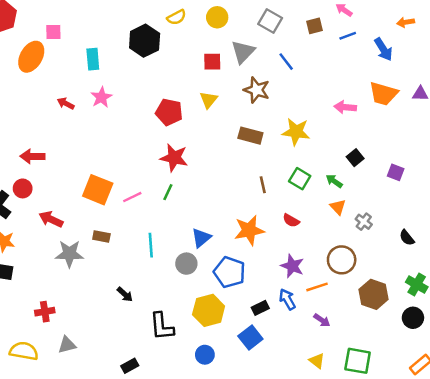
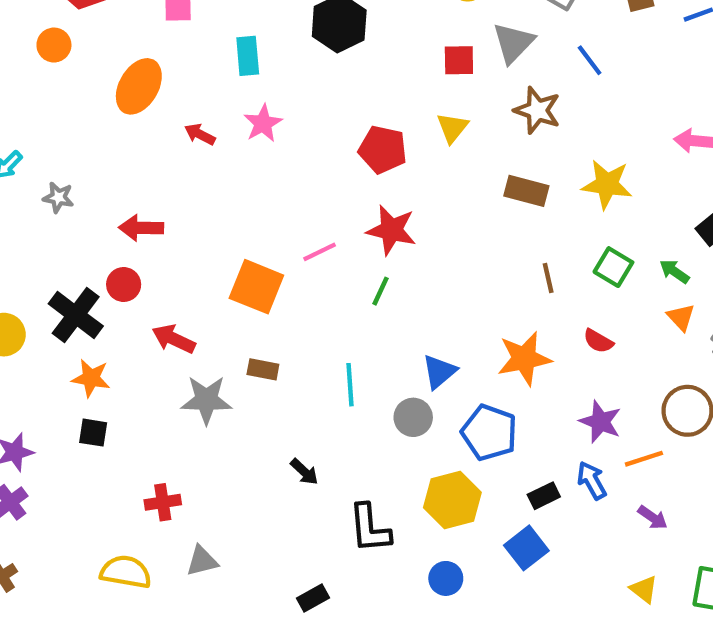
orange ellipse: (31, 57) -> (139, 86), moved
pink line: (132, 197) -> (320, 252), moved

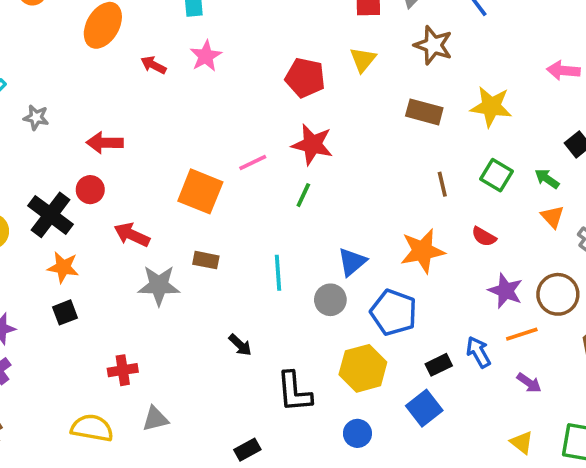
purple star: (600, 422) -> (506, 291), moved
black square: (93, 433) -> (65, 312), turned -30

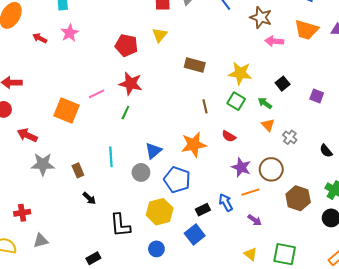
brown star: (433, 45) -> (261, 17), moved
yellow star: (491, 107) -> (240, 73), moved
brown rectangle: (206, 260) -> (78, 170), moved, turned 56

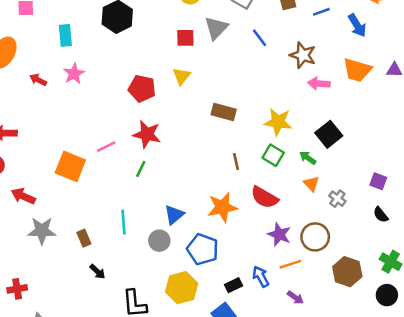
black square: (283, 84) -> (329, 134), size x1.5
purple square: (317, 96) -> (378, 181), moved
red semicircle: (229, 136) -> (264, 197), size x1.6

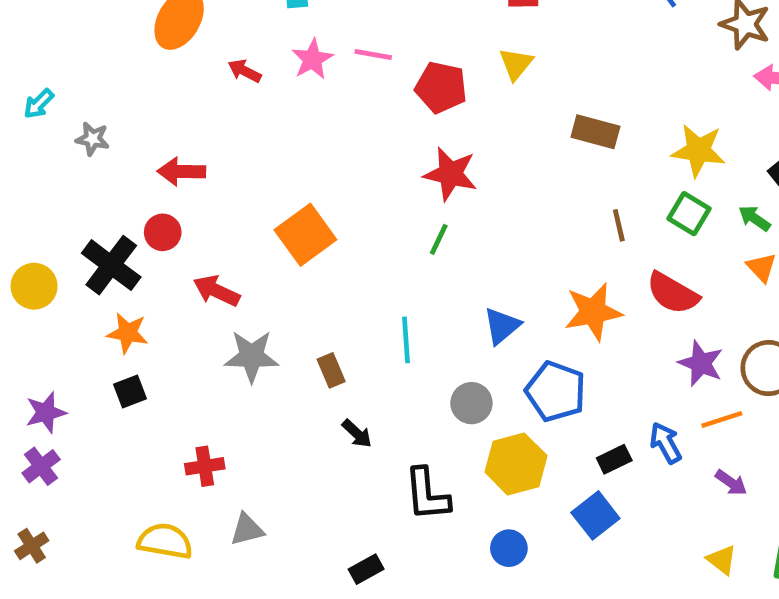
pink line: (106, 147) -> (373, 55), moved, turned 36
orange square: (70, 166) -> (305, 235), turned 32
gray circle: (159, 241) -> (471, 403), moved

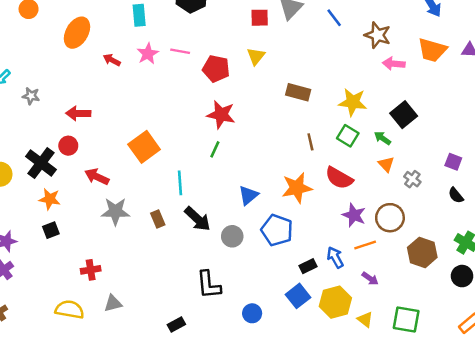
cyan line: (406, 340) -> (180, 183), moved
black arrow: (357, 434) -> (197, 219), moved, size x1.6
yellow hexagon: (516, 464) -> (335, 302), moved

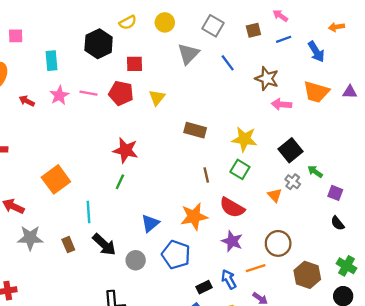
red square: (260, 18) -> (134, 64), moved
red pentagon: (216, 69) -> (121, 93), moved
green arrow: (383, 138) -> (315, 172), moved
gray cross: (412, 179) -> (293, 182), moved
purple star: (354, 215) -> (232, 241), moved

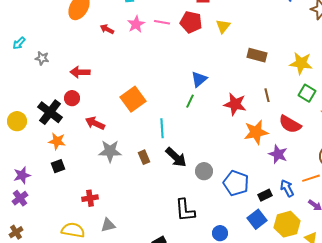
red star: (126, 150) -> (235, 104), moved
green square: (240, 169) -> (307, 93), moved
blue triangle: (150, 223) -> (199, 79), moved
purple star: (232, 241) -> (278, 154), moved
blue pentagon: (176, 255) -> (236, 183), moved

